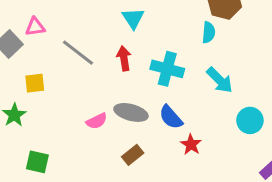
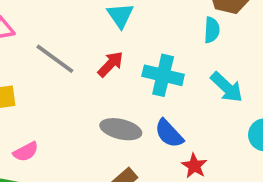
red arrow: (124, 58) -> (111, 64), turned 55
pink semicircle: (97, 121) -> (26, 152), moved

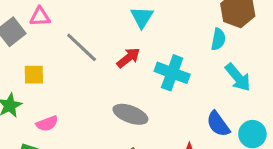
cyan arrow: (227, 87) -> (238, 77), moved
blue semicircle: (169, 133) -> (218, 124), moved

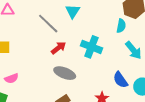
gray line: (82, 47) -> (48, 24), moved
red arrow: (128, 58) -> (58, 48), moved

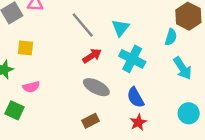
cyan triangle: (73, 11) -> (120, 28), moved
blue semicircle: (120, 80) -> (136, 97), moved

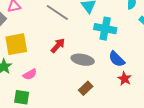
yellow square: (26, 48) -> (16, 44), size x1.6
red arrow: (92, 56) -> (58, 46), moved

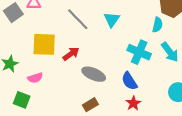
cyan cross: (105, 29) -> (139, 52), moved
yellow square: (16, 44) -> (44, 44), moved

